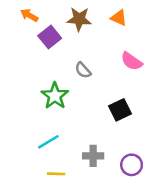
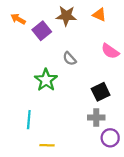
orange arrow: (29, 15) -> (18, 19), moved
cyan line: (48, 142) -> (29, 120), moved, turned -54
gray cross: (93, 156) -> (96, 117), moved

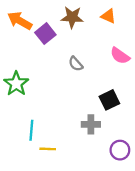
orange arrow: (18, 19) -> (20, 21), size x1.5
green star: (46, 80) -> (16, 84), moved
gray cross: (96, 117) -> (91, 124), moved
yellow line: (47, 145) -> (48, 149), moved

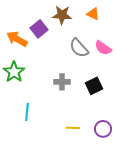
orange arrow: (20, 21) -> (17, 39), moved
gray semicircle: (76, 64) -> (79, 48), moved, size x1.5
gray cross: (91, 124) -> (62, 82), moved
yellow line: (48, 149) -> (73, 128), moved

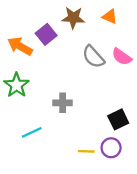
gray cross: (62, 82) -> (63, 103), moved
black square: (94, 86) -> (118, 119), moved
cyan line: (27, 112) -> (32, 132), turned 60
purple circle: (103, 129) -> (111, 148), moved

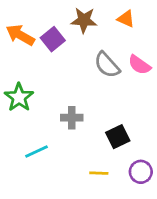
orange arrow: (20, 46) -> (20, 35), moved
black square: (118, 119) -> (118, 137), moved
purple circle: (111, 148) -> (141, 172), moved

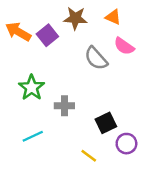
pink semicircle: (139, 65) -> (124, 46), moved
green star: (19, 97) -> (32, 88), moved
purple circle: (141, 172) -> (126, 144), moved
yellow line: (99, 173) -> (89, 156), turned 35

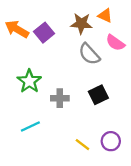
brown star: (75, 18) -> (81, 23), moved
black square: (106, 123) -> (98, 95), moved
purple circle: (126, 144) -> (111, 141), moved

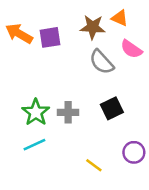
purple square: (44, 33) -> (50, 37), turned 30
green star: (29, 81) -> (36, 112), moved
purple circle: (111, 141) -> (134, 152), moved

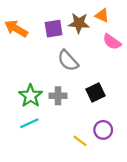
purple square: (50, 37) -> (54, 29), moved
gray semicircle: (102, 62) -> (68, 61), moved
purple circle: (134, 152) -> (103, 130), moved

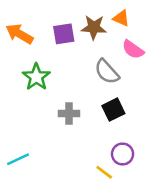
gray semicircle: (68, 61) -> (107, 72), moved
green star: (30, 96) -> (36, 77), moved
cyan line: (29, 123) -> (18, 159), moved
yellow line: (80, 141) -> (104, 172), moved

